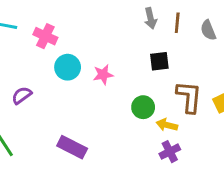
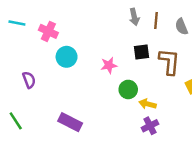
pink star: (103, 75) -> (109, 65), moved
purple semicircle: (22, 95) -> (29, 80), turned 105
brown L-shape: (189, 97) -> (169, 62), moved

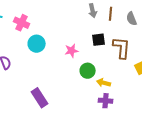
purple rectangle: (70, 122) -> (40, 98), turned 30
purple cross: (150, 126) -> (106, 101), turned 32

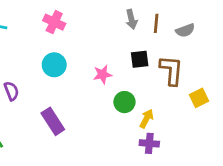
gray semicircle: (132, 19) -> (185, 30), turned -88
pink cross: (22, 23) -> (54, 22), moved
yellow arrow: (104, 83) -> (147, 119), turned 104
purple rectangle: (40, 98) -> (53, 121), moved

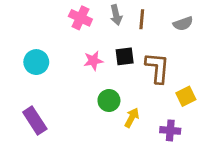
pink cross: (54, 22) -> (80, 18), moved
gray semicircle: (185, 30) -> (183, 24), moved
pink star: (102, 74) -> (93, 61), moved
purple cross: (149, 143) -> (170, 130), moved

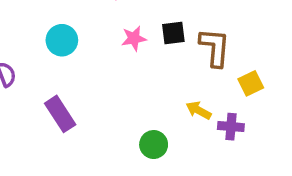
green circle: (109, 101) -> (154, 145), moved
yellow arrow: (132, 118) -> (199, 110), moved, turned -90

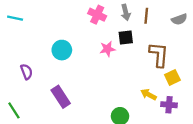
black square: (173, 33) -> (126, 37), moved
yellow square: (251, 83) -> (172, 77), moved

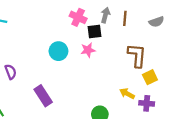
gray arrow: (126, 12) -> (105, 15), turned -152
black square: (126, 37) -> (94, 31), moved
cyan circle: (62, 50) -> (58, 51), moved

